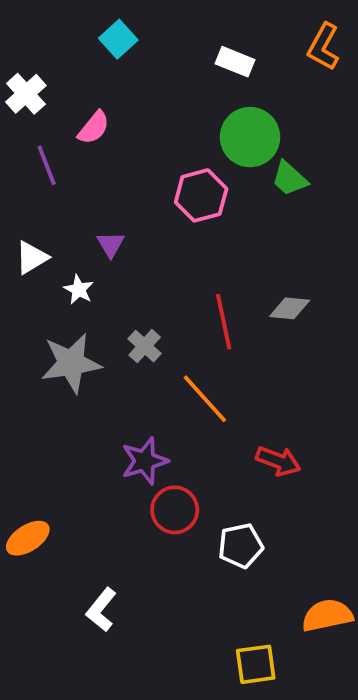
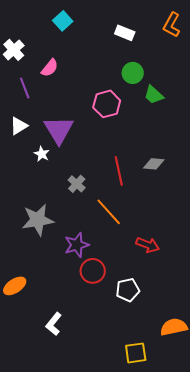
green circle: (250, 137) -> (133, 73), size x0.7
purple triangle: (111, 244) -> (59, 130), size x2.0
white triangle: (32, 258) -> (19, 126), moved
gray star: (71, 363) -> (38, 220), moved

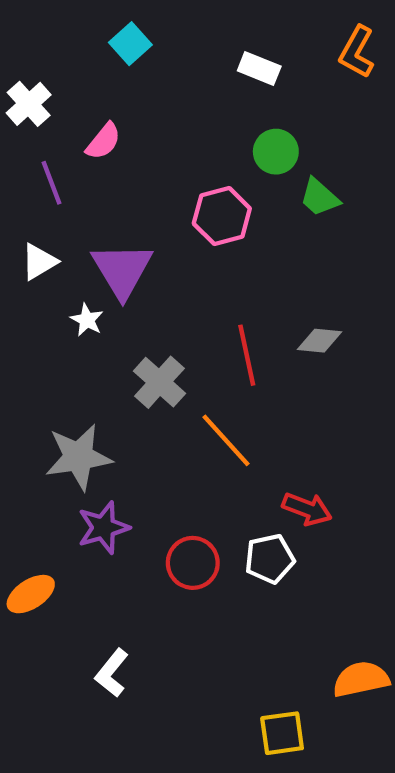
gray cross: (77, 184) -> (160, 382), size x1.4
purple star: (77, 245) -> (103, 528), moved
white pentagon: (128, 290) -> (270, 559), moved

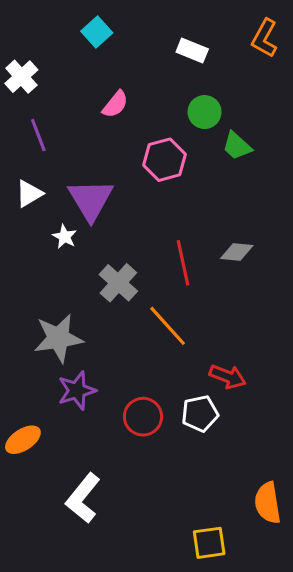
pink semicircle: (103, 141) -> (115, 104), moved
white L-shape: (112, 673) -> (83, 498), size x1.4
orange semicircle: (361, 679) -> (268, 503), turned -87

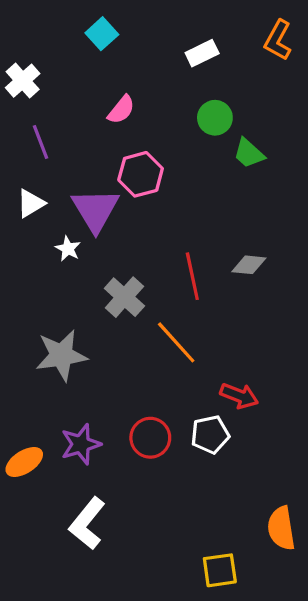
white rectangle: (192, 50) -> (202, 53), turned -48
pink hexagon: (165, 160) -> (141, 174), moved
purple star: (77, 391) -> (81, 444), moved

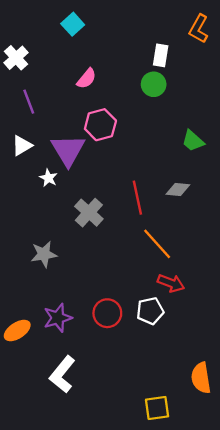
white rectangle: (202, 53) -> (161, 55), moved, turned -55
green trapezoid: (249, 153) -> (193, 141), moved
orange line: (176, 342) -> (157, 244), moved
gray star: (61, 355) -> (44, 254), size x0.7

